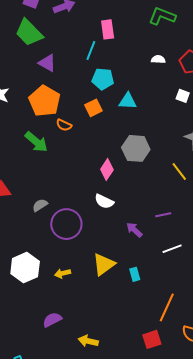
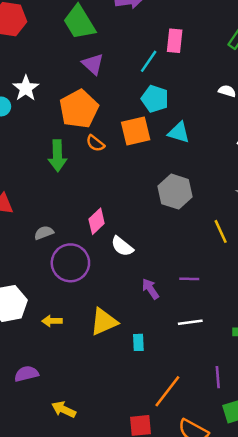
orange square: (93, 108) -> (136, 131), size x1.4
green arrow: (36, 142) -> (57, 156), turned 35
pink diamond: (107, 170) -> (97, 221), moved

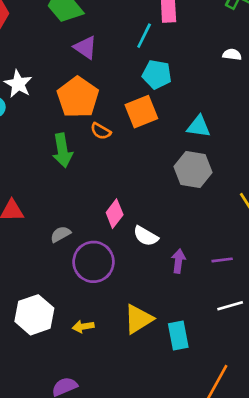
cyan triangle: (179, 132) -> (199, 127), moved
purple arrow: (150, 289) -> (178, 261), moved, turned 50
cyan rectangle: (138, 342) -> (178, 335), size x1.5

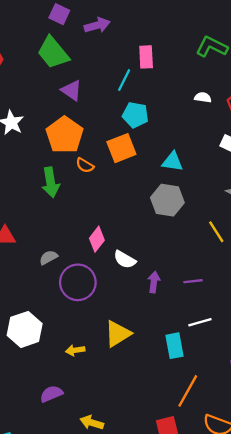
yellow arrow: (83, 327) -> (75, 350), moved
cyan rectangle: (178, 335) -> (175, 346), moved

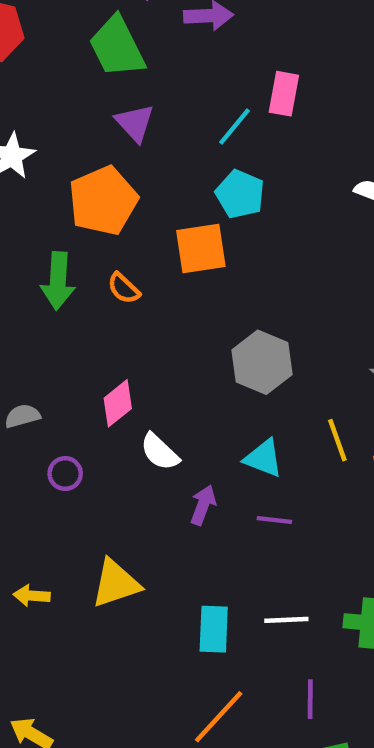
cyan triangle: (172, 162) -> (263, 458), moved
orange semicircle: (85, 165) -> (124, 288), moved
purple circle: (78, 282) -> (65, 474), size x0.5
white line: (200, 322) -> (286, 620), moved

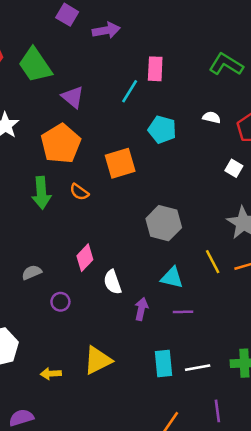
green trapezoid: (117, 47) -> (35, 65), moved
cyan pentagon: (240, 194) -> (162, 130), moved
white semicircle: (160, 452) -> (112, 282), turned 35
cyan rectangle: (214, 629) -> (163, 364), moved

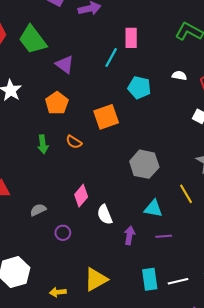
orange pentagon: (61, 144) -> (57, 103), size x0.7
green arrow: (41, 193) -> (43, 144), size x0.7

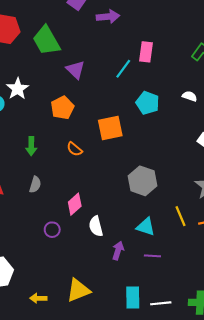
green arrow: (43, 144) -> (31, 146), moved
gray semicircle: (38, 210) -> (35, 185), moved, turned 126
purple circle: (63, 233) -> (52, 230), moved

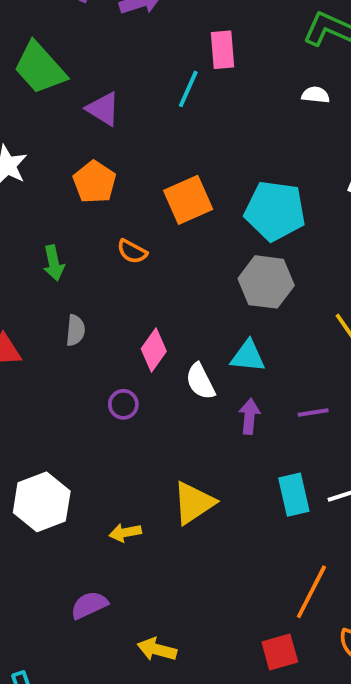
white semicircle: (190, 96) -> (316, 95), moved
cyan pentagon: (148, 103) -> (275, 211), moved, size x1.4
cyan triangle: (146, 227) -> (248, 356), moved

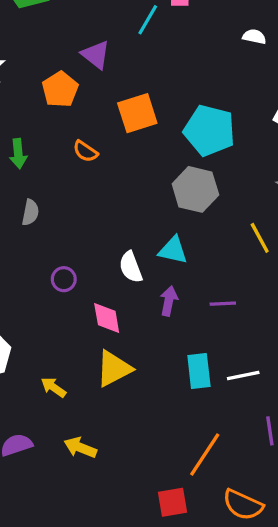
purple triangle: (103, 109) -> (96, 55), moved
pink diamond: (154, 350) -> (107, 318), moved, turned -52
yellow arrow: (125, 533) -> (53, 387), turned 40
yellow arrow: (157, 649) -> (80, 448), moved

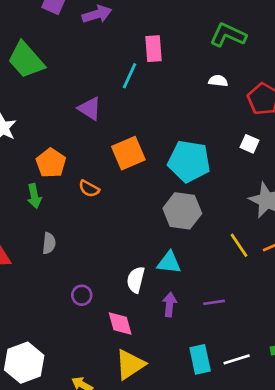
orange pentagon: (60, 89) -> (51, 163), moved
white semicircle: (131, 267) -> (136, 280), turned 40

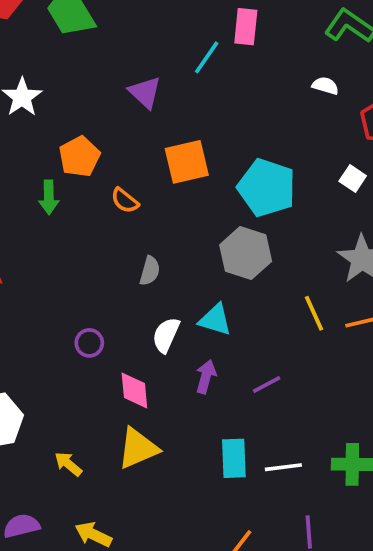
gray semicircle: (49, 243) -> (150, 271), moved
purple line: (214, 302) -> (267, 384), turned -30

